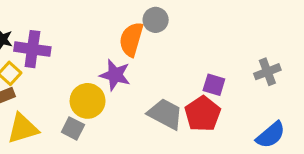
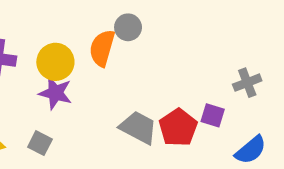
purple star: (115, 75) -> (55, 93), moved
purple square: (214, 85) -> (213, 115), moved
yellow circle: (88, 101) -> (55, 62), moved

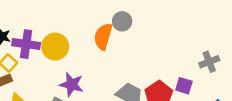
yellow circle: (55, 62) -> (55, 47), moved
purple star: (55, 93) -> (72, 84), moved

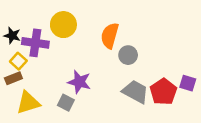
gray circle: (122, 21) -> (128, 55), moved
yellow circle: (55, 47) -> (63, 25), moved

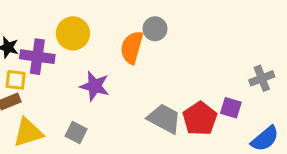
gray circle: (128, 55) -> (155, 29), moved
yellow square: (18, 61) -> (16, 80), turned -35
purple star: (79, 82) -> (95, 86), moved

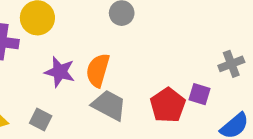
orange semicircle: (132, 47) -> (98, 70), moved
gray trapezoid: (164, 119) -> (109, 105), moved

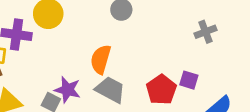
gray cross: (231, 64) -> (205, 32), moved
purple star: (60, 72) -> (68, 90), moved

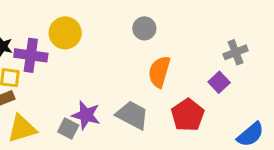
orange semicircle: (101, 59) -> (159, 72), moved
purple square: (189, 80) -> (219, 82), moved, turned 30

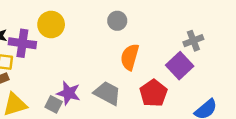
purple square: (219, 82) -> (180, 66), size x1.5

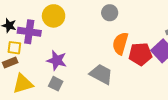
purple star: (69, 93) -> (57, 60), moved
red pentagon: (153, 93) -> (140, 54), moved, turned 30

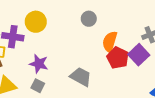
orange semicircle: (120, 43) -> (110, 42), moved
red pentagon: (140, 54) -> (118, 58), turned 30

